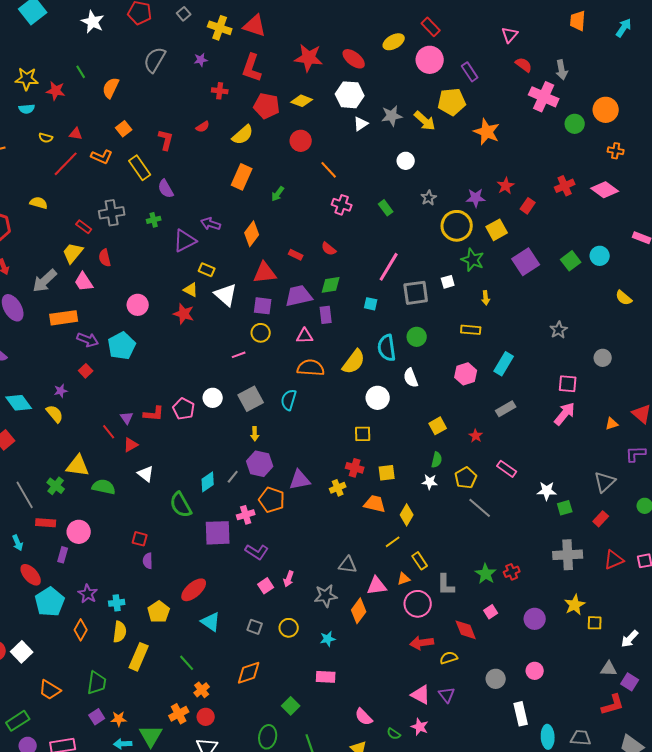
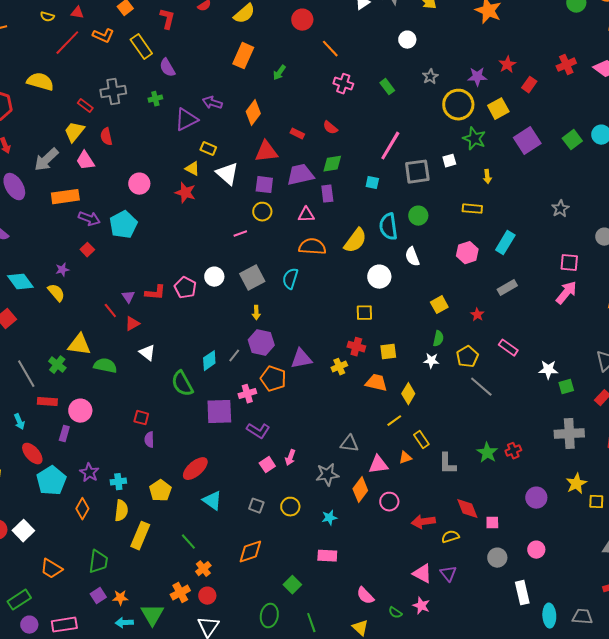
yellow semicircle: (39, 203) -> (40, 82), size x1.5
pink circle: (418, 604) -> (389, 502), moved, size x0.7
pink square: (491, 612) -> (492, 523), moved, turned 32

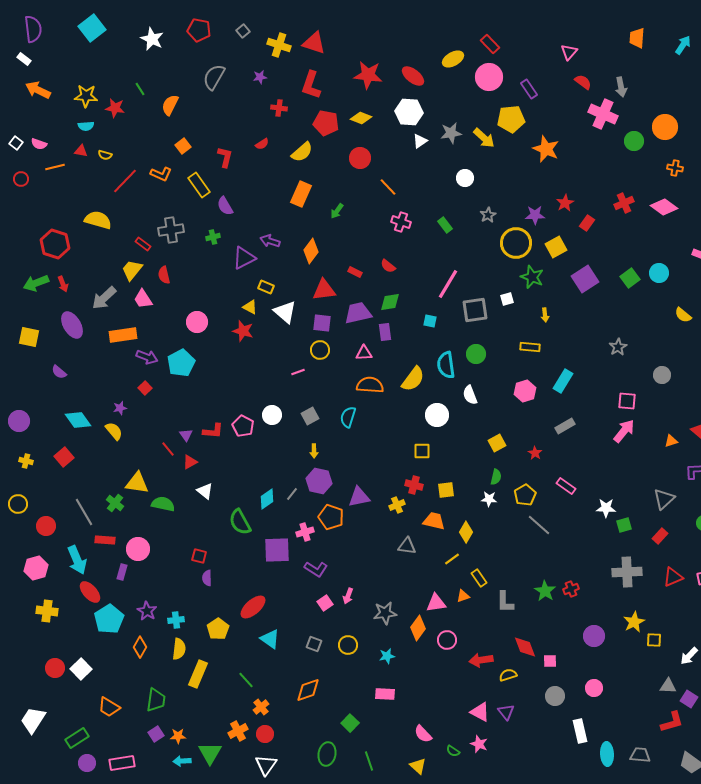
red triangle: (77, 13) -> (81, 151), moved
gray square: (252, 278) -> (310, 416), size x0.7
cyan arrow: (19, 422) -> (77, 560), size x1.8
gray triangle: (349, 444) -> (407, 546), moved

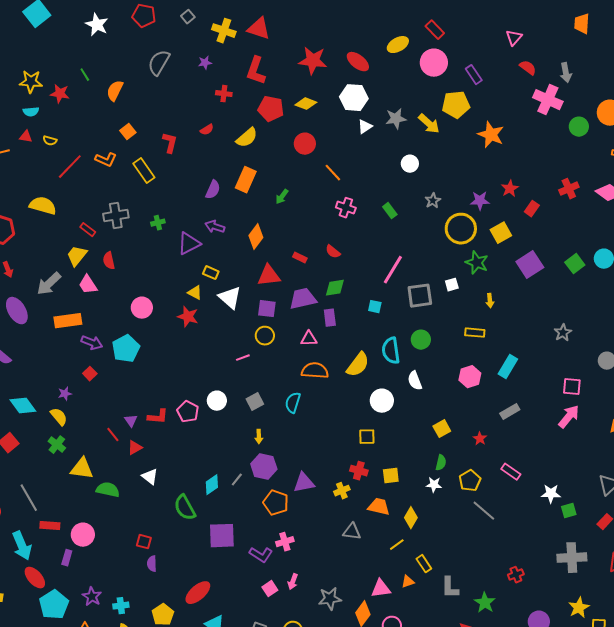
purple semicircle: (225, 206) -> (213, 190), moved, turned -126
green cross: (115, 503) -> (57, 445), moved
pink cross: (305, 532) -> (285, 542), moved
green star: (545, 591) -> (485, 603), moved

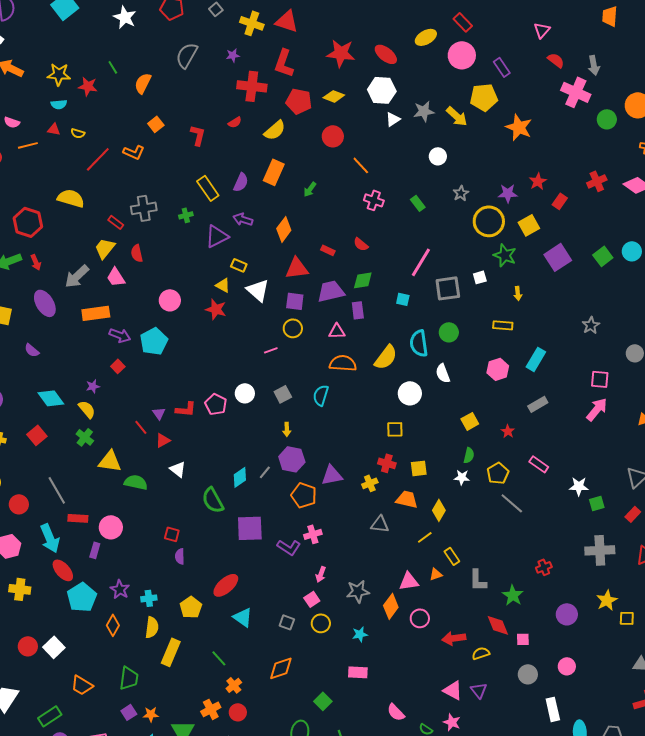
red cross: (224, 94) -> (252, 86), size x1.8
yellow rectangle: (144, 171) -> (208, 188), moved
pink square: (270, 589) -> (312, 599), moved

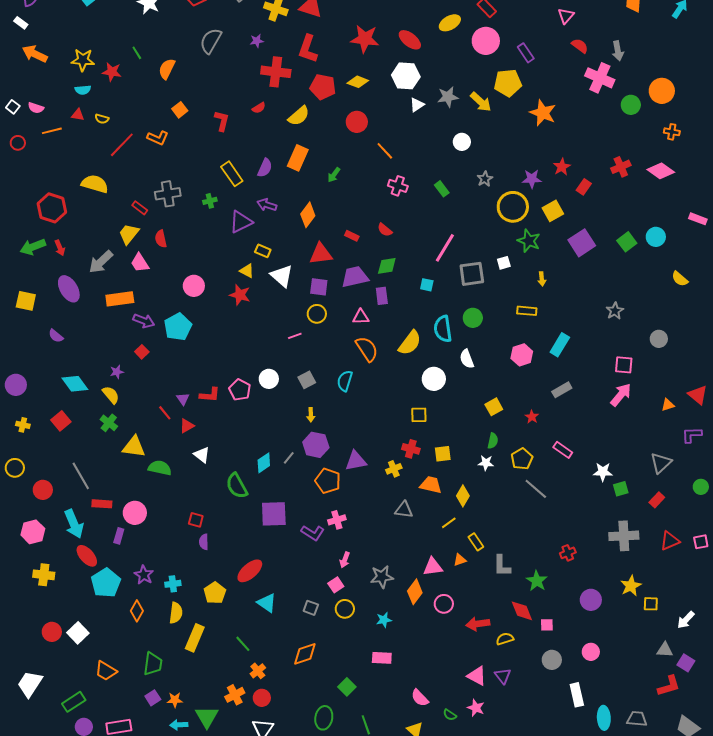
orange semicircle: (343, 363) -> (367, 349), turned 52

